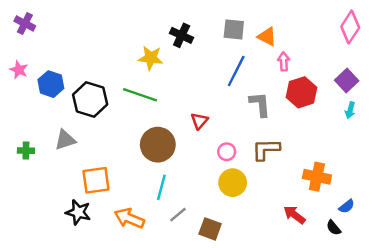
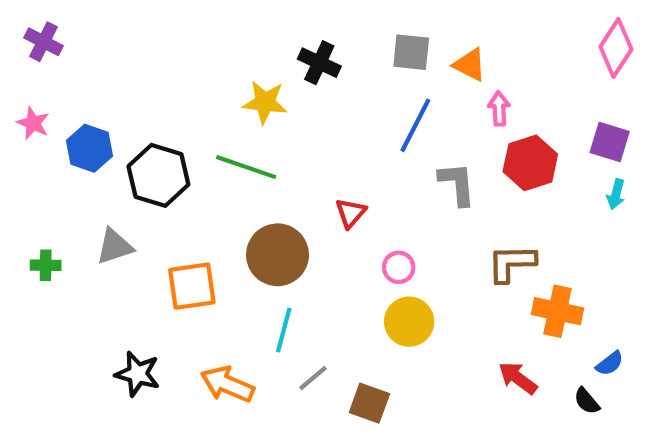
purple square: (347, 80) -> (610, 142), turned -30
brown L-shape: (266, 149) -> (511, 263), moved
orange square: (96, 180) -> (192, 286), moved

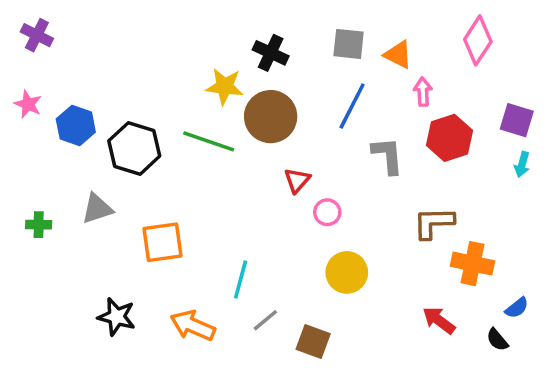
pink diamond: (616, 48) -> (478, 40), moved
brown circle: (278, 255) -> (271, 117), moved
pink circle: (399, 267) -> (327, 212), moved

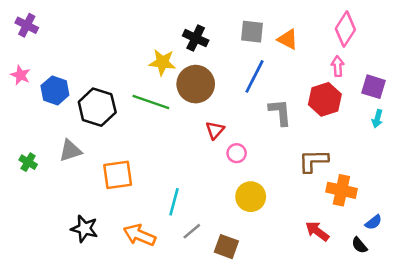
pink arrow: (423, 92) -> (338, 66), moved
green cross: (39, 225) -> (28, 162), turned 30

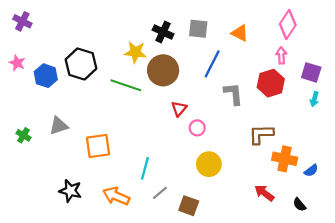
gray square: (252, 32) -> (198, 29), moved
black hexagon: (97, 107) -> (81, 64), moved
blue semicircle: (373, 222) -> (311, 171), moved

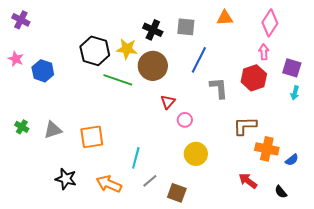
orange triangle: (240, 33) -> (225, 18), moved, turned -30
black hexagon: (81, 64) -> (95, 51), moved
gray triangle: (59, 126) -> (53, 130), moved

